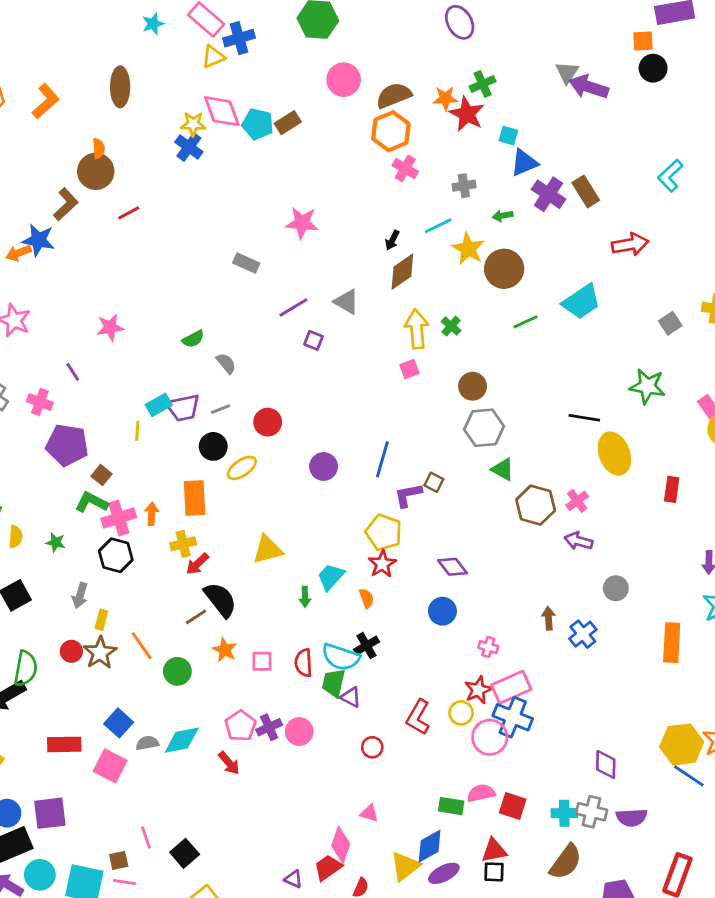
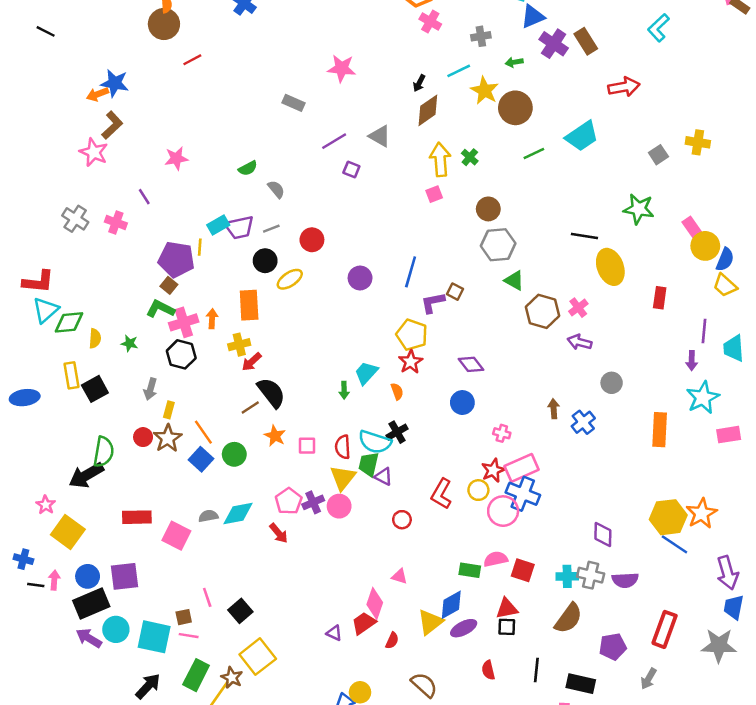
brown L-shape: (66, 204) -> (112, 125), moved
purple pentagon: (67, 445) -> (176, 259), moved
yellow triangle: (268, 550) -> (343, 478), moved, turned -36
blue square: (119, 723) -> (201, 459), moved

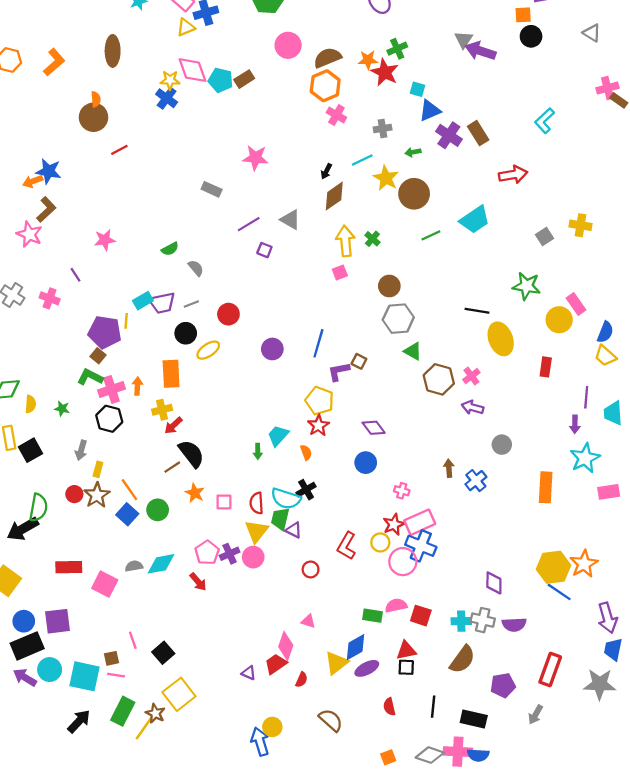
yellow circle: (705, 246) -> (559, 320), moved

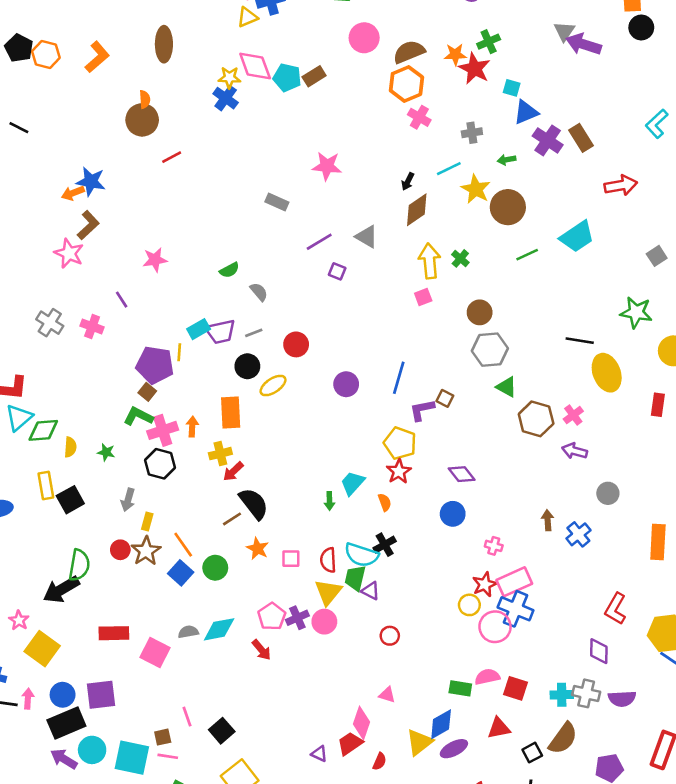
red L-shape: (347, 546) -> (616, 609), moved
black square: (406, 667) -> (532, 753), moved, turned -30

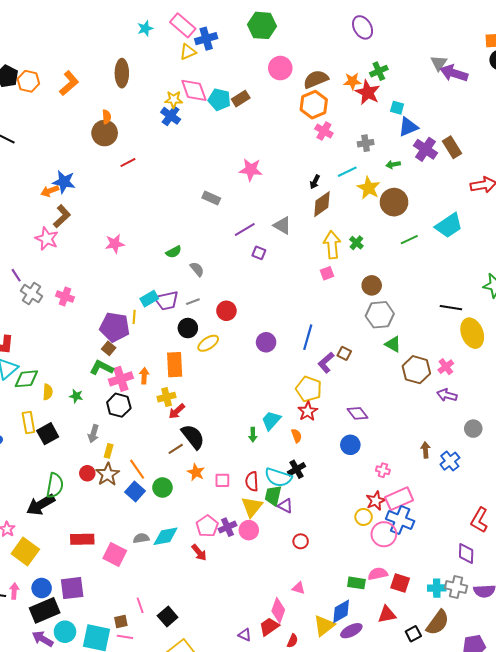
purple line: (122, 300) -> (16, 275), moved
purple L-shape: (422, 410) -> (326, 363), turned -30

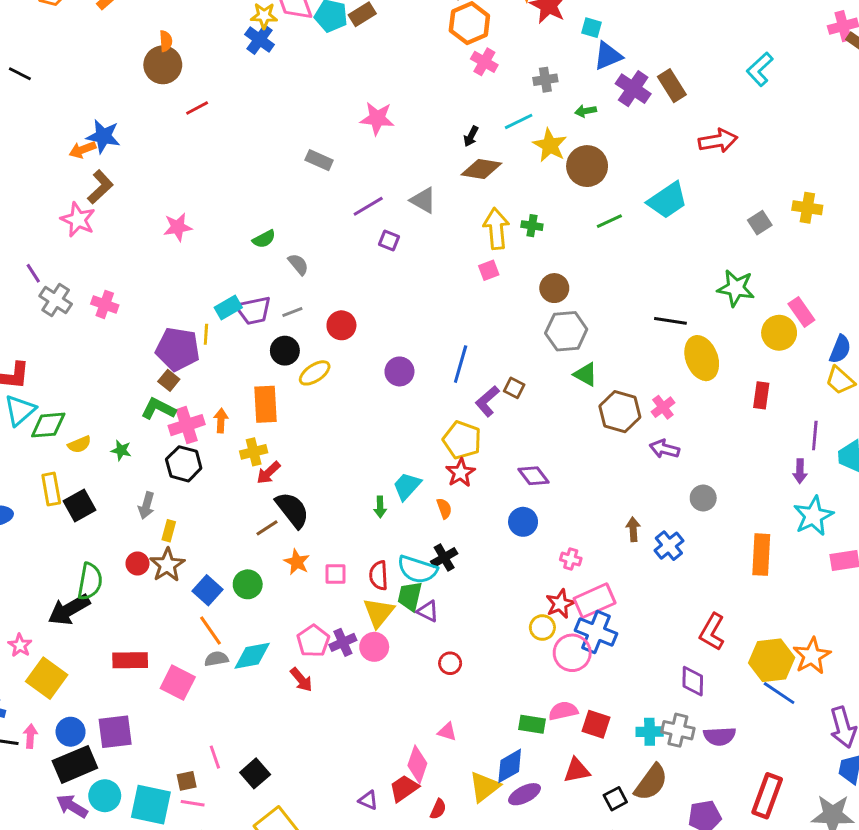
brown diamond: (322, 204) -> (481, 169), turned 44
green cross: (356, 243) -> (532, 226), turned -32
yellow semicircle: (48, 392) -> (79, 444), turned 63
orange line: (137, 469) -> (210, 630), moved

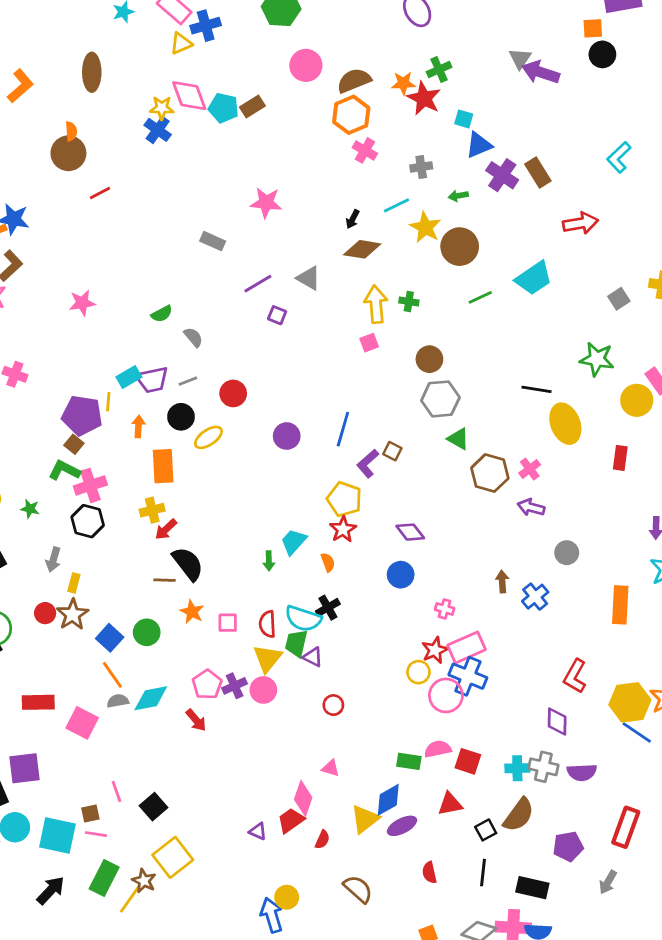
orange arrow: (221, 421) -> (138, 426), moved
brown line: (267, 528) -> (165, 580), turned 35

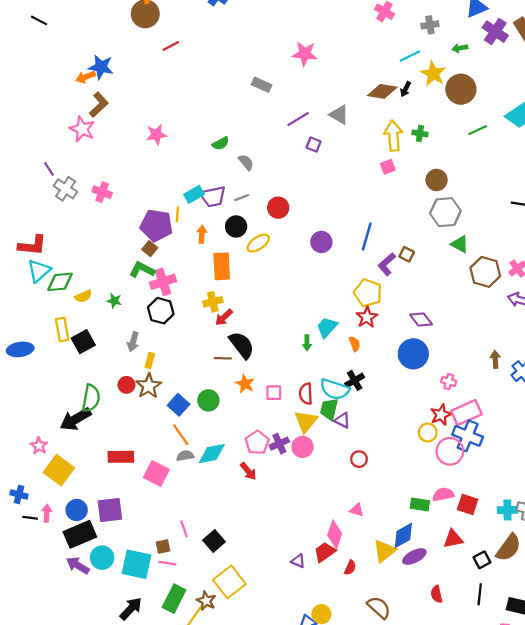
black arrow: (353, 219) -> (406, 89), moved
blue circle: (401, 575) -> (413, 354), size x1.4

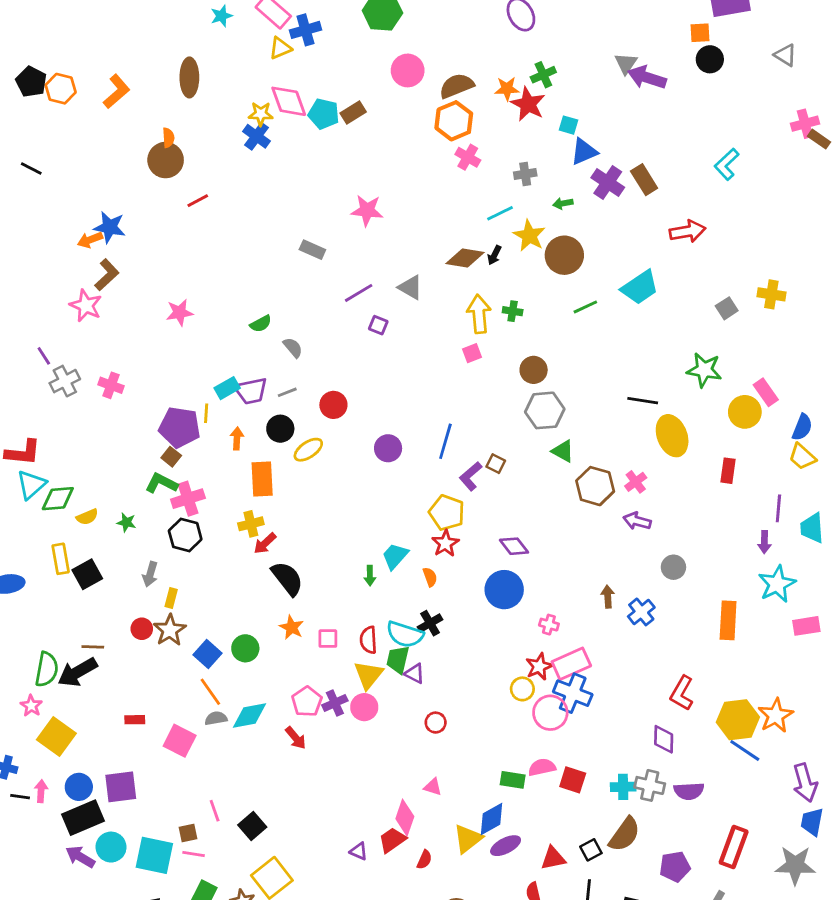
gray cross: (66, 189) -> (65, 381), turned 30
brown line: (223, 358) -> (93, 647), moved
green semicircle: (91, 398) -> (47, 669), moved
red rectangle: (121, 457) -> (135, 720), size x0.6
red triangle: (453, 539) -> (553, 858), moved

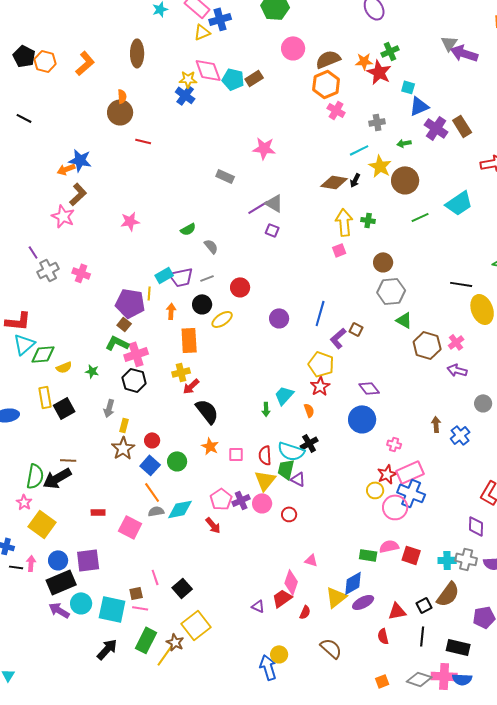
red line: (198, 201) -> (143, 141), turned 42
gray triangle: (410, 287) -> (274, 203), moved
red circle: (142, 629) -> (152, 440), moved
red circle: (436, 723) -> (289, 514), moved

